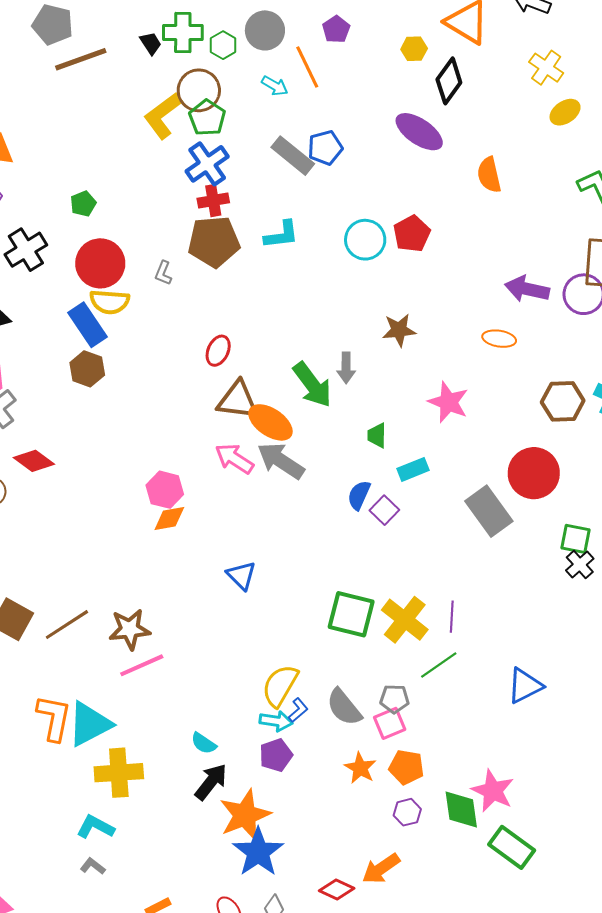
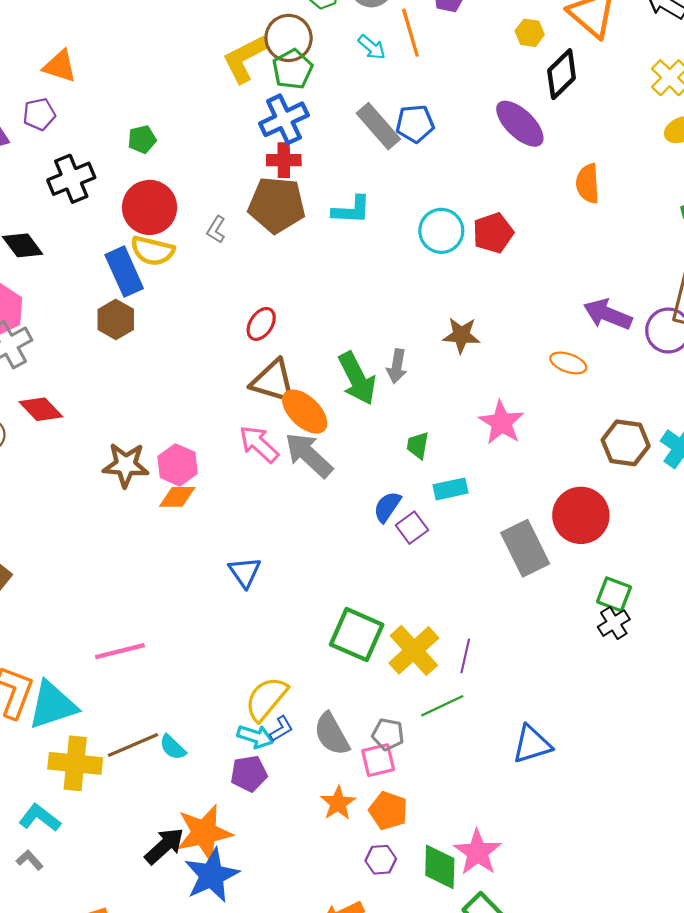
brown line: (67, 625) -> (133, 745), moved
brown star: (130, 629) -> (126, 465), moved
black arrow: (211, 782) -> (164, 846), moved

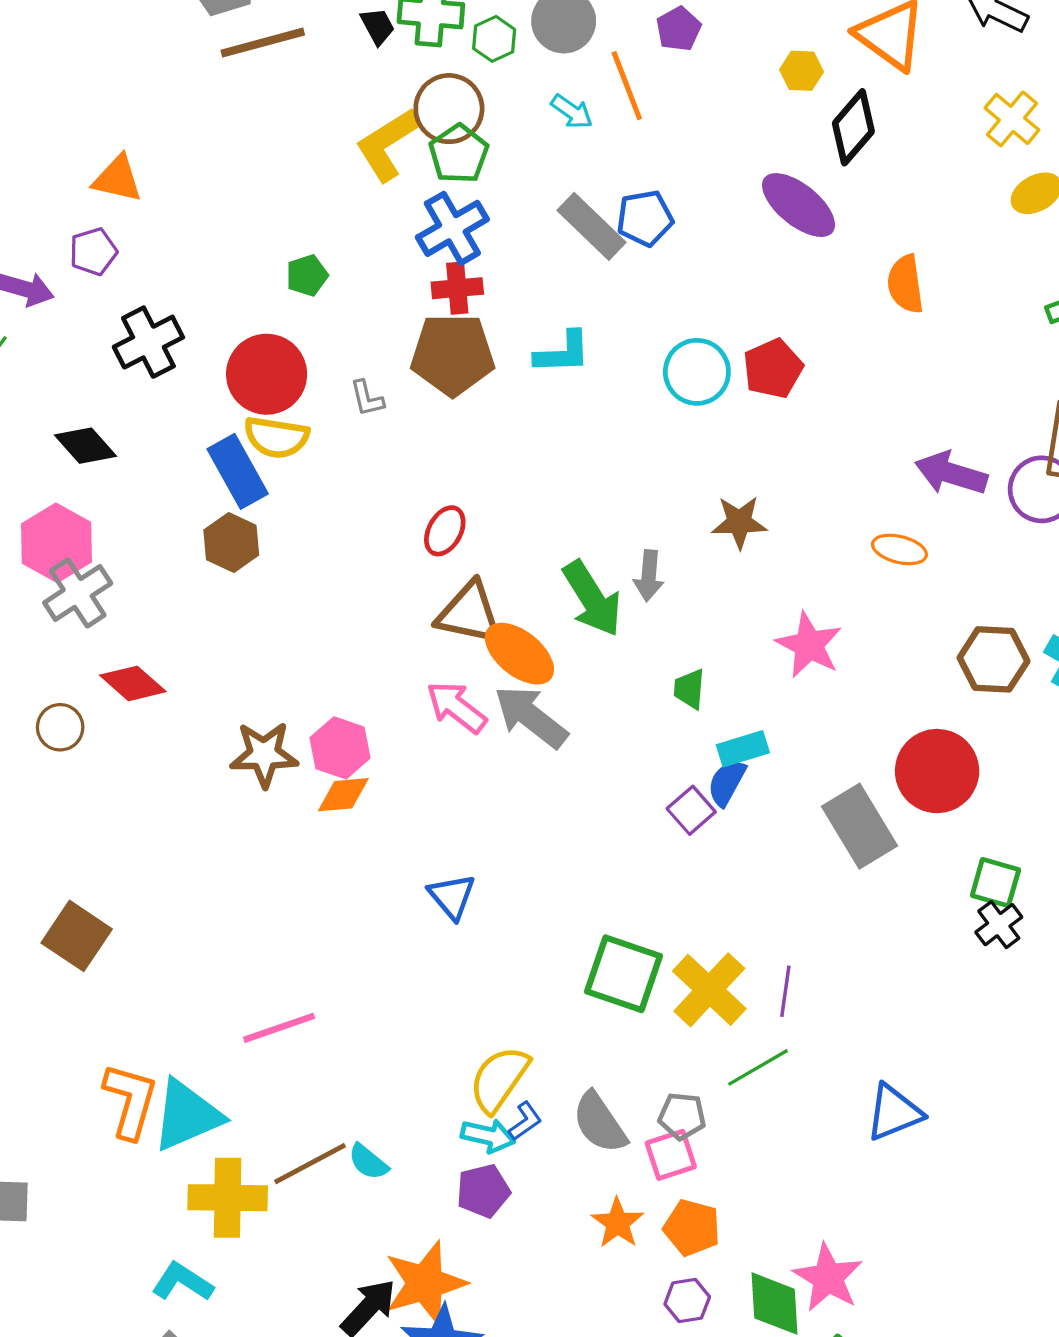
green pentagon: (142, 139) -> (307, 275), moved
gray L-shape: (216, 230) -> (367, 398), turned -40
blue semicircle: (387, 507) -> (727, 783), moved

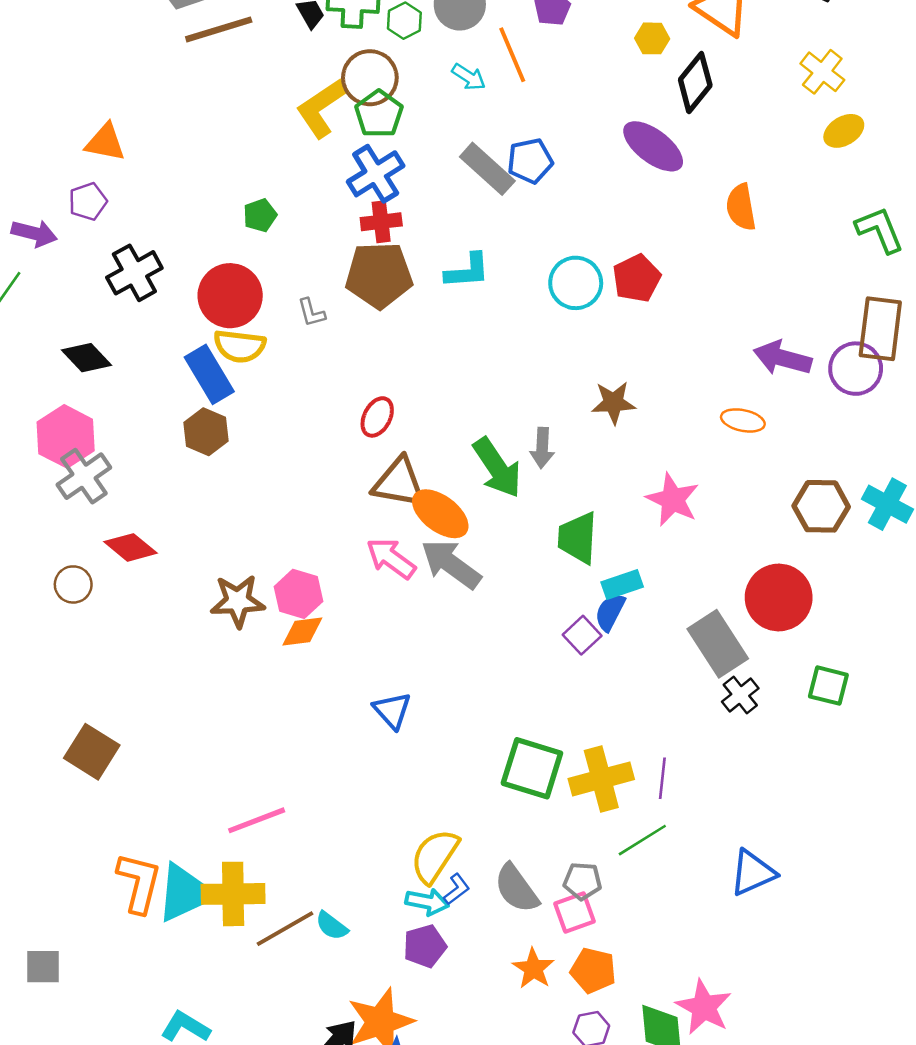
green trapezoid: (689, 689) -> (578, 538), size x1.6
black cross: (999, 925) -> (740, 695), moved
yellow cross: (709, 990) -> (601, 779), turned 34
yellow cross: (228, 1198) -> (233, 894), moved

